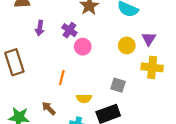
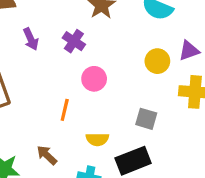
purple arrow: (40, 28) -> (31, 39), turned -32
purple triangle: (149, 39) -> (189, 51), turned 40
pink circle: (83, 47) -> (94, 79), moved

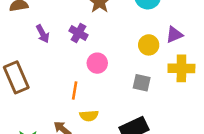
gray square: (146, 119) -> (142, 83), moved
yellow semicircle: (97, 139) -> (89, 116), moved

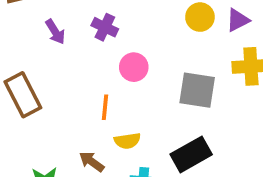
yellow circle: (149, 45) -> (200, 17), moved
gray square: (142, 83) -> (197, 90), size x1.5

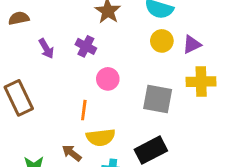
yellow semicircle: (127, 141) -> (101, 137), size x1.4

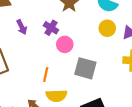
pink circle: (108, 79) -> (65, 44), moved
gray square: (158, 99) -> (85, 68), moved

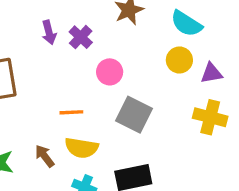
purple cross: (51, 28) -> (81, 37), moved
orange line: (46, 75) -> (71, 112), turned 64

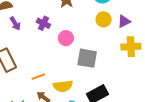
purple arrow: (49, 32) -> (15, 23), moved
orange line: (71, 112) -> (38, 77), moved

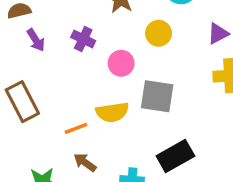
yellow circle: (104, 19) -> (159, 33), moved
yellow semicircle: (63, 86) -> (112, 112), moved

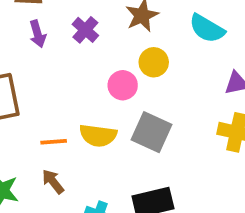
yellow circle: (159, 33) -> (154, 62), moved
purple cross: (83, 39) -> (85, 30), moved

